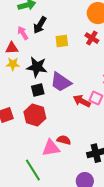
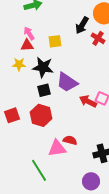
black arrow: (40, 25) -> (82, 25), moved
yellow square: (62, 41) -> (55, 41), moved
red triangle: (12, 48) -> (27, 45), moved

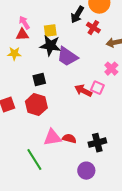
black star: (43, 67) -> (50, 46), moved
purple trapezoid: (67, 82) -> (67, 57), moved
red semicircle: (70, 140) -> (69, 139), moved

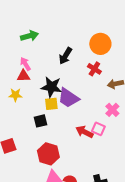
black arrow: (77, 15) -> (65, 56), moved
yellow square: (50, 31) -> (51, 104), moved
red hexagon: (36, 105) -> (48, 154), moved

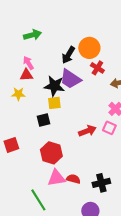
orange circle: (100, 44) -> (89, 48), moved
purple trapezoid: (68, 98) -> (70, 79), moved
pink square: (98, 129) -> (109, 128), moved
red arrow: (84, 132) -> (87, 131), turned 132

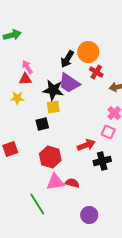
green arrow: (32, 35) -> (12, 35), moved
red arrow: (87, 131) -> (86, 145), moved
black cross: (101, 183) -> (102, 161), moved

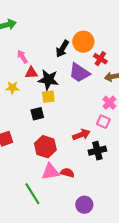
red cross: (96, 72) -> (100, 59), moved
red triangle: (25, 79) -> (31, 73), moved
purple trapezoid: (69, 83) -> (79, 73), moved

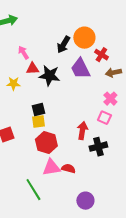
purple trapezoid: (79, 73) -> (80, 69), turned 30
yellow square: (48, 97) -> (38, 122), moved
red arrow: (81, 135) -> (82, 131), turned -60

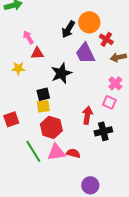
black star: (49, 76) -> (61, 73), moved, turned -30
green line: (33, 190) -> (33, 151), moved

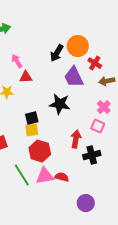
black star: (61, 73) -> (60, 104), moved, turned 30
purple circle: (90, 185) -> (86, 203), moved

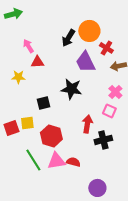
yellow square: (32, 130) -> (27, 123), moved

